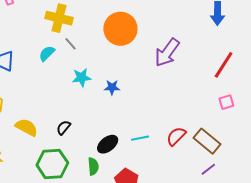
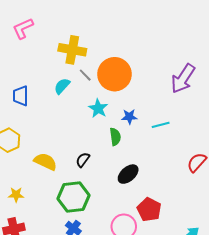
orange circle: (120, 29) -> (114, 74), moved
cyan star: (82, 78) -> (98, 108), turned -30
cyan line: (140, 138) -> (161, 125), moved
green semicircle: (93, 166) -> (115, 137), moved

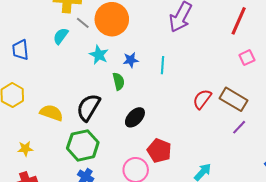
cyan line: (161, 125) -> (163, 65), turned -66
black semicircle: (83, 160) -> (88, 107), size x1.8

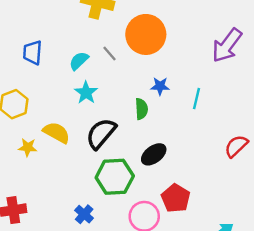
gray line: (83, 23) -> (109, 53), moved
cyan semicircle: (61, 36) -> (79, 61), moved
cyan star: (99, 55) -> (86, 93), moved
green hexagon: (83, 145) -> (115, 177), moved
yellow star: (25, 149) -> (28, 147), moved

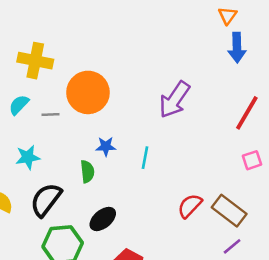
gray line: (109, 53) -> (50, 114), turned -49
cyan semicircle: (79, 61) -> (19, 105), moved
cyan star: (86, 93) -> (28, 157), turned 30

